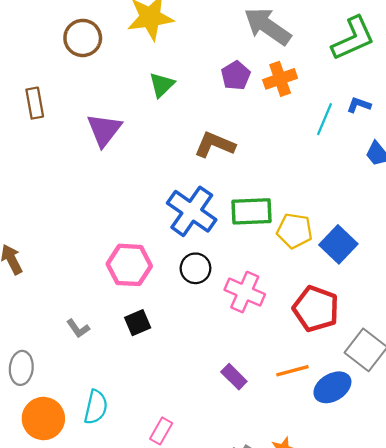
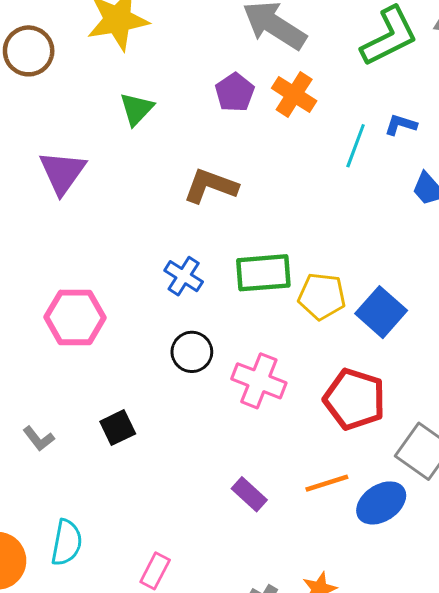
orange cross: (280, 79) -> (294, 94), turned -36
blue cross: (192, 211) -> (184, 276), size x0.6
pink hexagon: (129, 265) -> (75, 317), moved

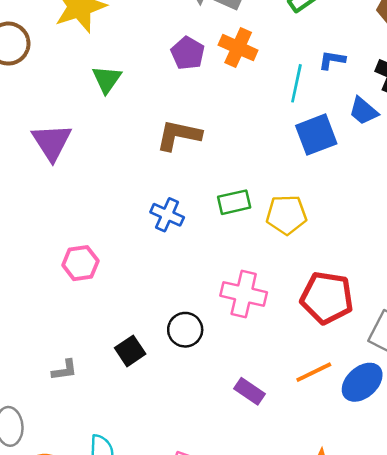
green rectangle: (263, 273) -> (234, 202), size x0.7
blue square: (381, 312) -> (316, 135), moved, turned 36
pink hexagon: (75, 317) -> (80, 263), size x0.7
black circle: (192, 352) -> (185, 330), moved
gray L-shape: (39, 439) -> (65, 370), turned -52

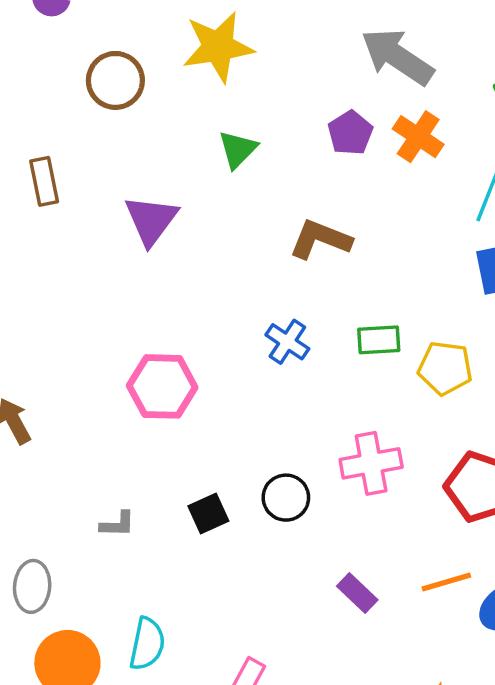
pink hexagon: (80, 263) -> (162, 386), size x1.4
pink cross: (244, 294) -> (371, 463), turned -33

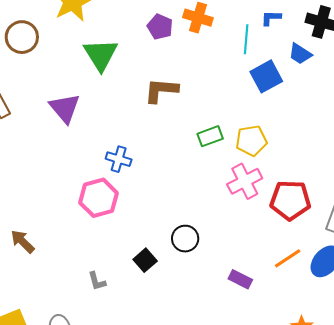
green triangle: (238, 149) -> (101, 55), size x1.5
blue cross: (287, 342) -> (119, 159), moved
pink cross: (371, 463) -> (245, 181), moved
gray L-shape: (118, 524) -> (97, 281), turned 90

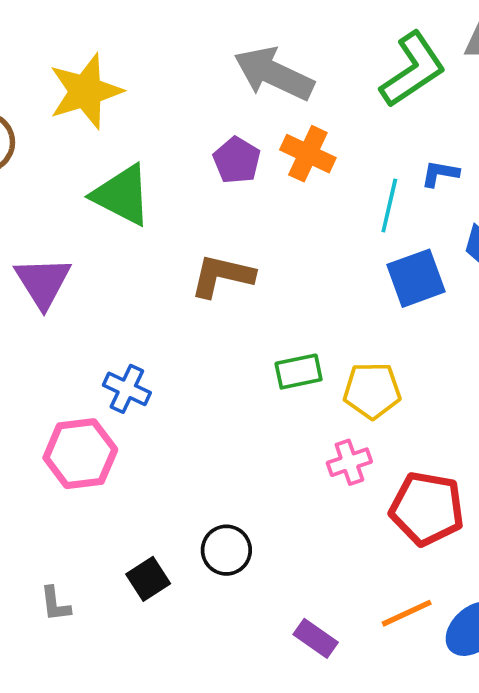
green triangle: (101, 55) -> (122, 195), turned -39
pink cross: (245, 181) -> (349, 462), size x0.7

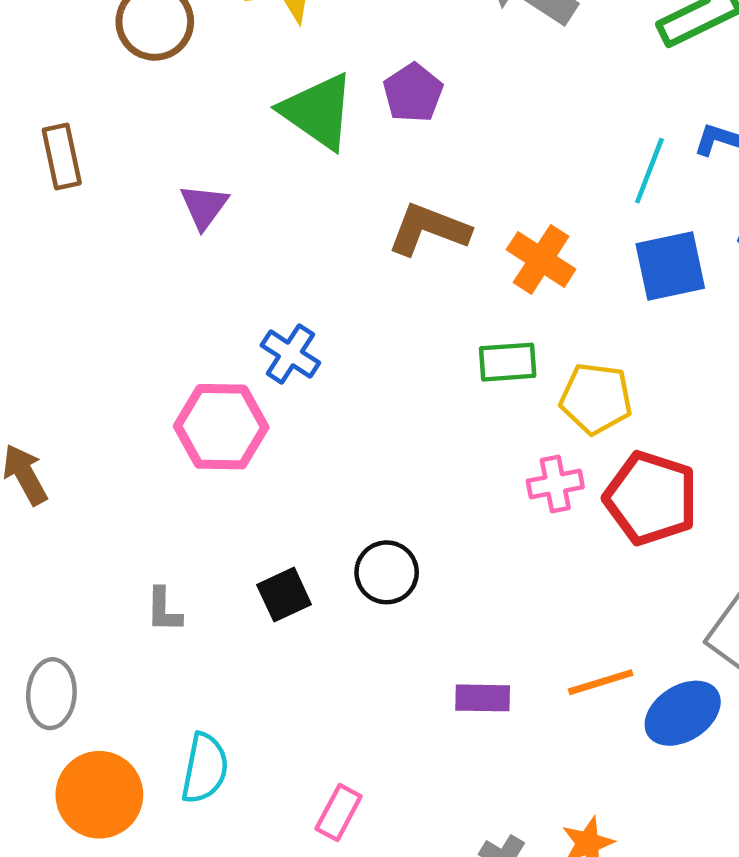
orange cross: (308, 154) -> (541, 259), moved
purple pentagon: (237, 160) -> (413, 93), moved
purple triangle: (43, 282) -> (204, 206), size x0.7
red pentagon: (427, 509) -> (651, 498), moved
purple rectangle: (316, 638) -> (483, 698), turned -42

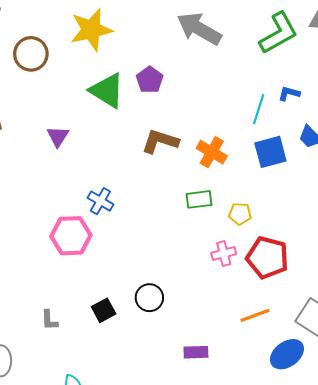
yellow pentagon: (596, 398) -> (240, 214), size x0.7
orange line: (601, 682) -> (255, 315), moved

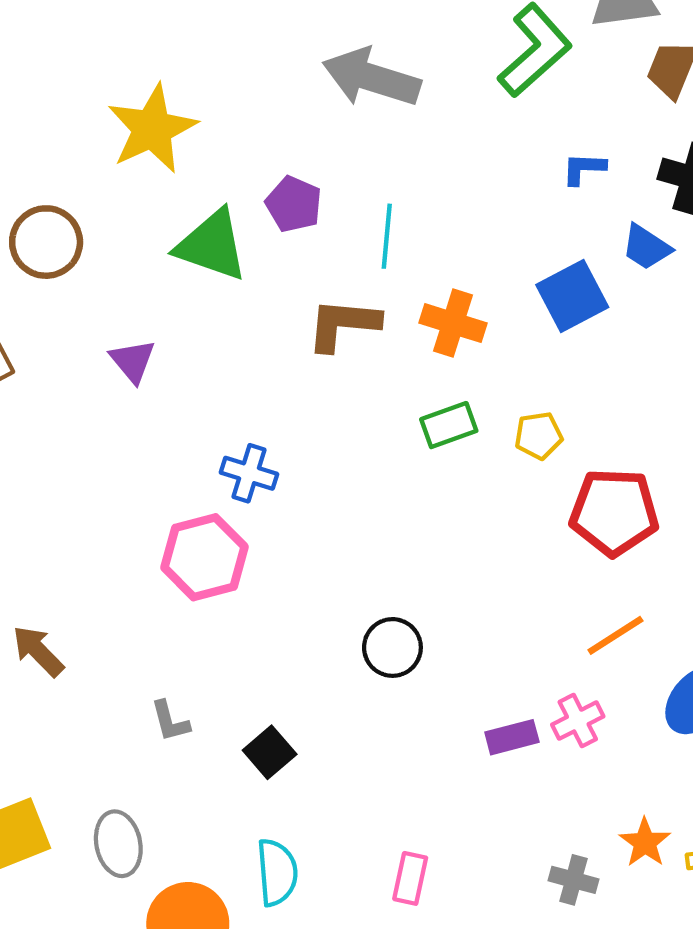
brown circle: (31, 54) -> (46, 242), moved
cyan line: (259, 109) -> (387, 236), moved
pink cross: (224, 253) -> (578, 721), moved
black square: (104, 310) -> (270, 752), moved
gray L-shape: (49, 320) -> (170, 721), moved

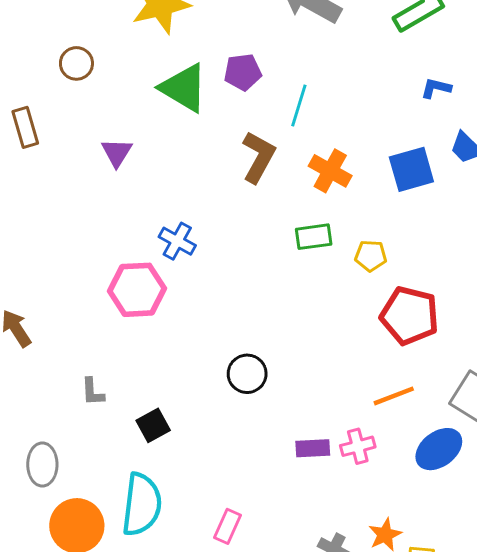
purple pentagon: (294, 204) -> (243, 72), turned 30
brown circle: (46, 242) -> (76, 63), size x0.7
brown L-shape: (343, 324) -> (258, 157), turned 102
cyan semicircle: (277, 872) -> (142, 504), size x1.4

